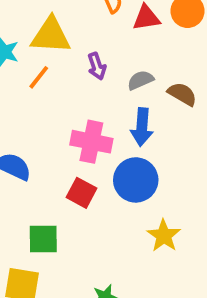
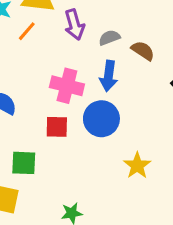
purple arrow: (97, 66) -> (74, 25), size x1.4
red square: (82, 193) -> (57, 127), turned -30
yellow star: (164, 236) -> (137, 166), moved

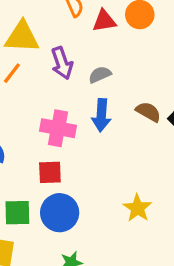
brown semicircle: (143, 51) -> (148, 112), moved
blue circle: (101, 119) -> (60, 213), moved

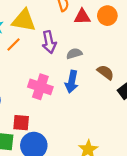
brown semicircle: (148, 112) -> (106, 72), moved
red square: (50, 172) -> (21, 123), moved

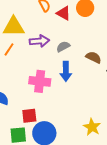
red triangle: (82, 17) -> (64, 13), turned 42
purple arrow: (49, 42) -> (39, 41), turned -72

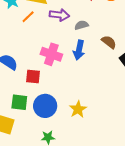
red square: (29, 116) -> (33, 77), moved
yellow star: (92, 127) -> (78, 109), moved

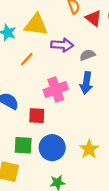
orange line: (28, 17) -> (27, 59), moved
pink cross: (51, 54) -> (56, 89), turned -35

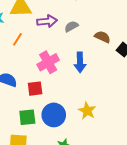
blue arrow: (86, 83) -> (80, 62), moved

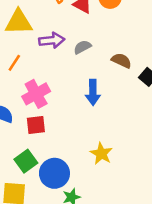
pink cross: (48, 62) -> (36, 94), moved
blue circle: (54, 115) -> (54, 173), moved
green square: (27, 117) -> (26, 161), turned -30

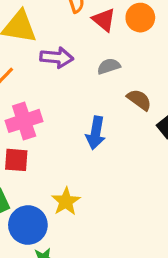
gray semicircle: (82, 47) -> (109, 66), moved
yellow star: (101, 154) -> (66, 201), moved

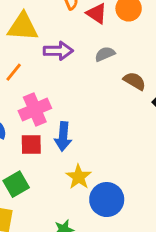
blue arrow: (96, 133) -> (63, 136), moved
blue circle: (28, 225) -> (107, 200), moved

